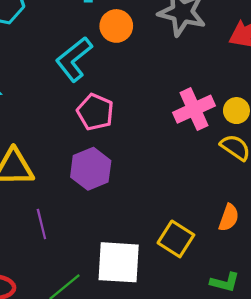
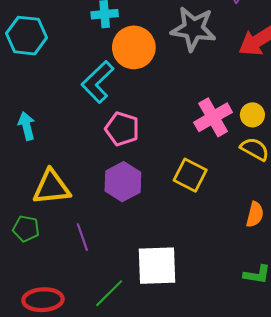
orange circle: (116, 26) -> (134, 47), size x1.4
yellow square: (176, 239) -> (190, 175), moved

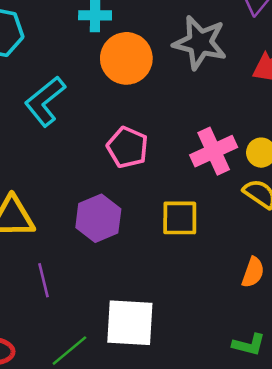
cyan L-shape: (98, 82) -> (45, 101), moved
pink pentagon: (122, 129) -> (127, 147), moved
yellow square: (190, 175) -> (180, 218), turned -32

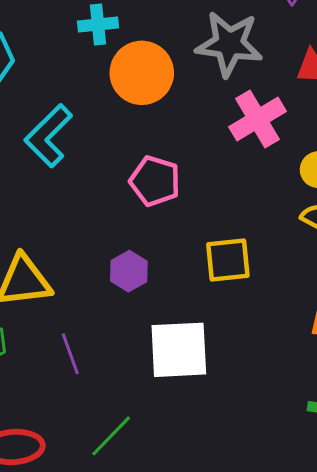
pink cross: (214, 151) -> (258, 119), moved
purple hexagon: (98, 218) -> (129, 271), size x0.7
white square: (130, 323) -> (179, 350), moved

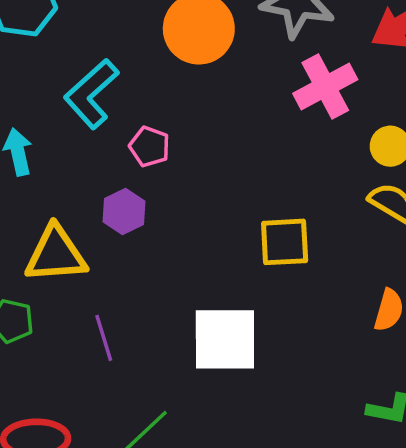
pink pentagon: (155, 181) -> (149, 147), moved, size x0.7
purple hexagon: (129, 271) -> (124, 212), moved

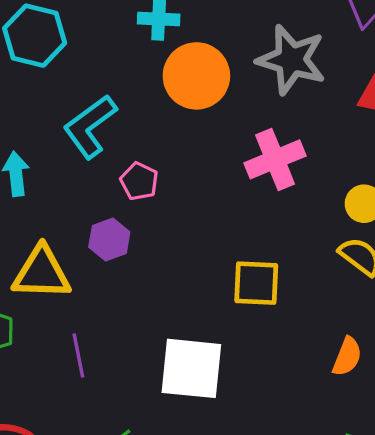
pink cross: (325, 86) -> (275, 159), moved

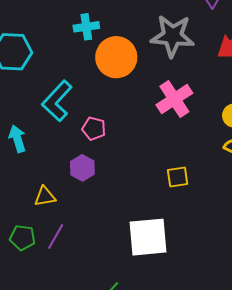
yellow triangle: (42, 273) -> (45, 196), size x0.6
yellow square: (256, 283) -> (178, 177), size x0.7
purple line: (78, 356) -> (56, 237), moved, turned 52

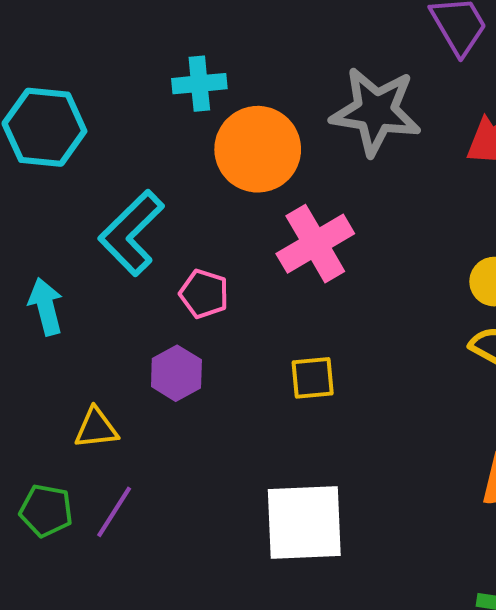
pink cross: (174, 99) -> (315, 244), moved
yellow square: (178, 177) -> (313, 378), moved

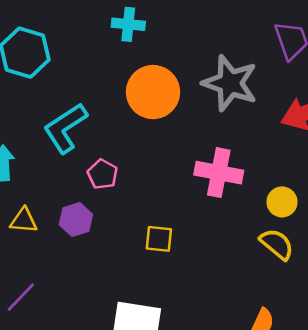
cyan cross: (199, 84) -> (128, 24), moved
pink cross: (315, 244) -> (219, 173), moved, turned 30
yellow triangle: (96, 428) -> (24, 221), moved

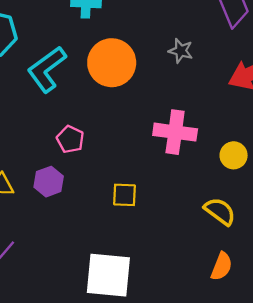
gray star: (230, 83) -> (181, 51), size x0.5
cyan L-shape: (65, 128) -> (47, 69), moved
yellow semicircle: (277, 244) -> (220, 211), moved

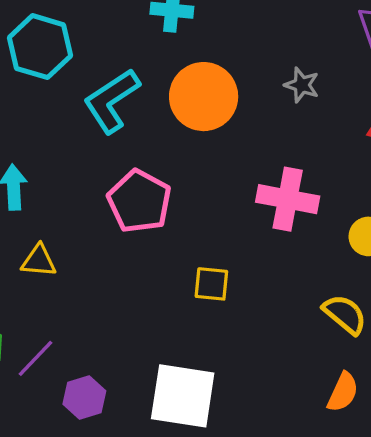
pink pentagon: (70, 139) -> (139, 201), size x1.6
purple hexagon: (49, 182) -> (84, 397), moved

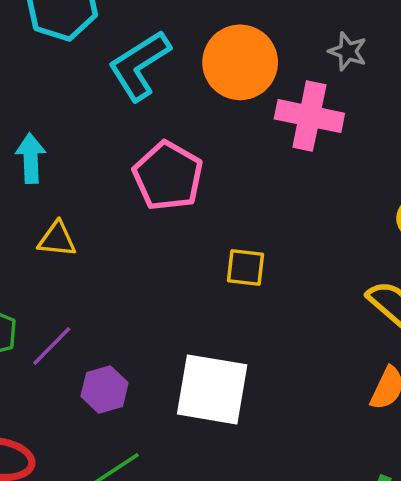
pink cross: (288, 199) -> (309, 116), moved

